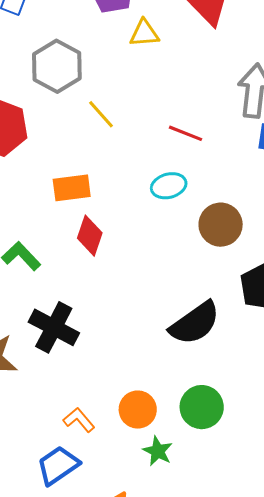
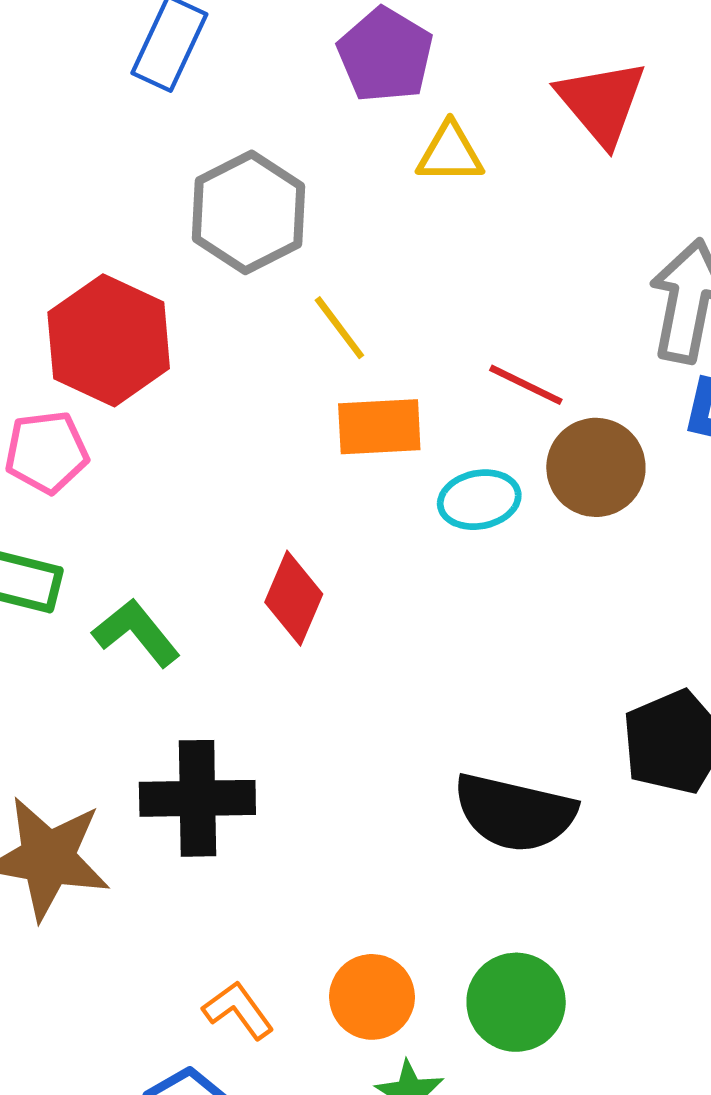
orange rectangle: (72, 188) -> (379, 427), moved
brown circle: (221, 225) -> (596, 467), moved
black semicircle: (195, 323) -> (515, 813), turned 44
black cross: (54, 327) -> (197, 798), turned -33

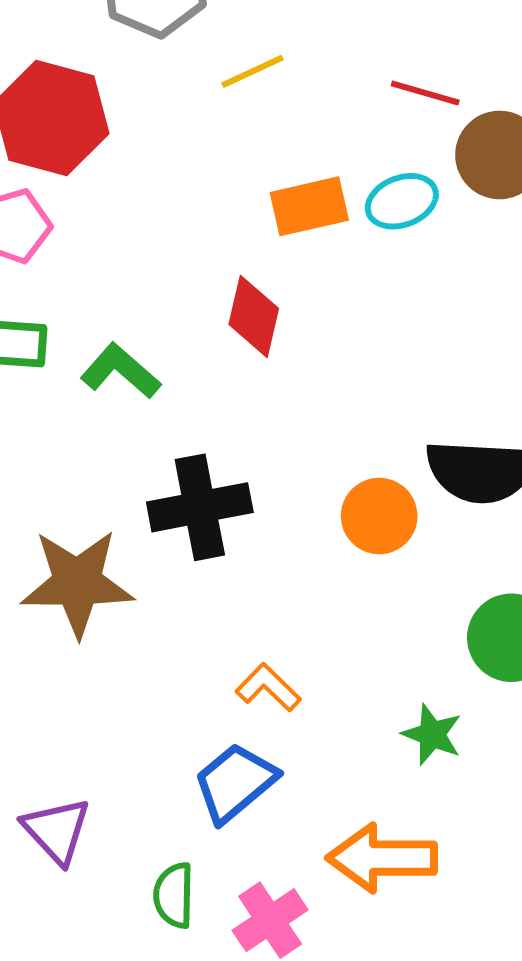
yellow line: (339, 328) -> (252, 71), turned -68
orange rectangle: (379, 427) -> (309, 206), moved
orange circle: (372, 997) -> (379, 516), moved

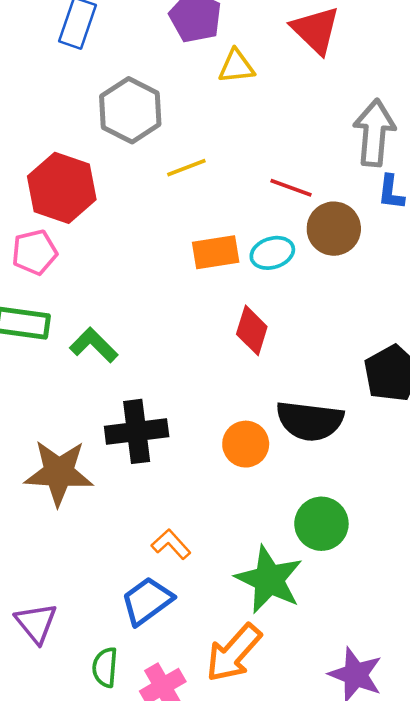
red diamond: (254, 316) -> (252, 330), moved
green star: (432, 734) -> (269, 580), size x1.8
orange arrow: (382, 858) -> (234, 653), turned -52

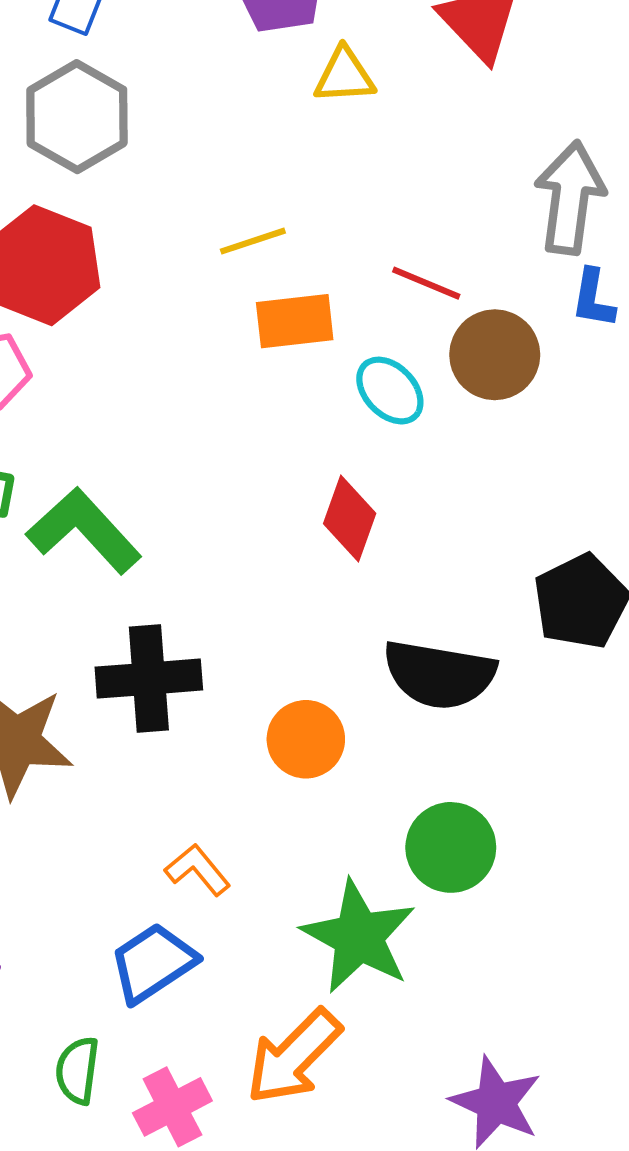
gray hexagon: (130, 110) -> (77, 117), moved
orange rectangle: (216, 252) -> (295, 321), moved
cyan ellipse: (272, 253) -> (390, 391), turned 60
green L-shape: (94, 345) -> (84, 531), size x1.4
orange circle: (246, 444) -> (306, 739), moved

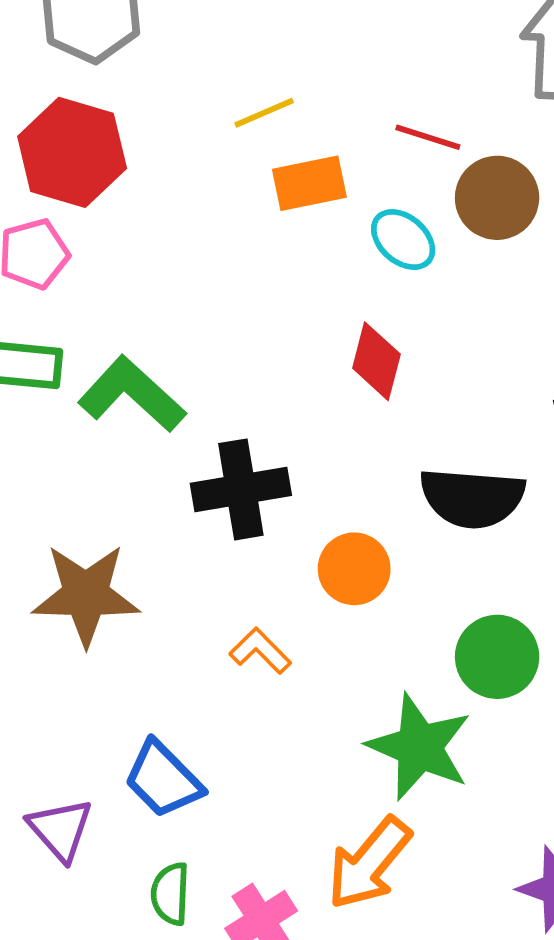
black cross: (149, 679) -> (241, 489), moved
orange L-shape: (198, 870) -> (260, 651), moved
blue trapezoid: (153, 963) -> (163, 779), moved, turned -96

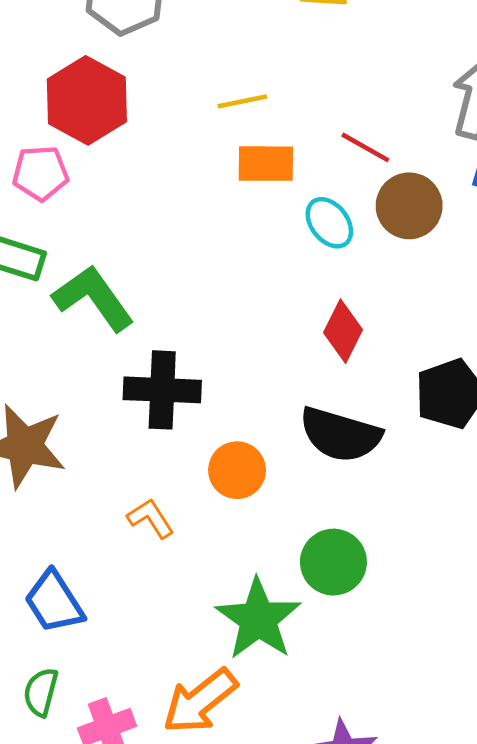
red diamond: (376, 361) -> (343, 331), moved

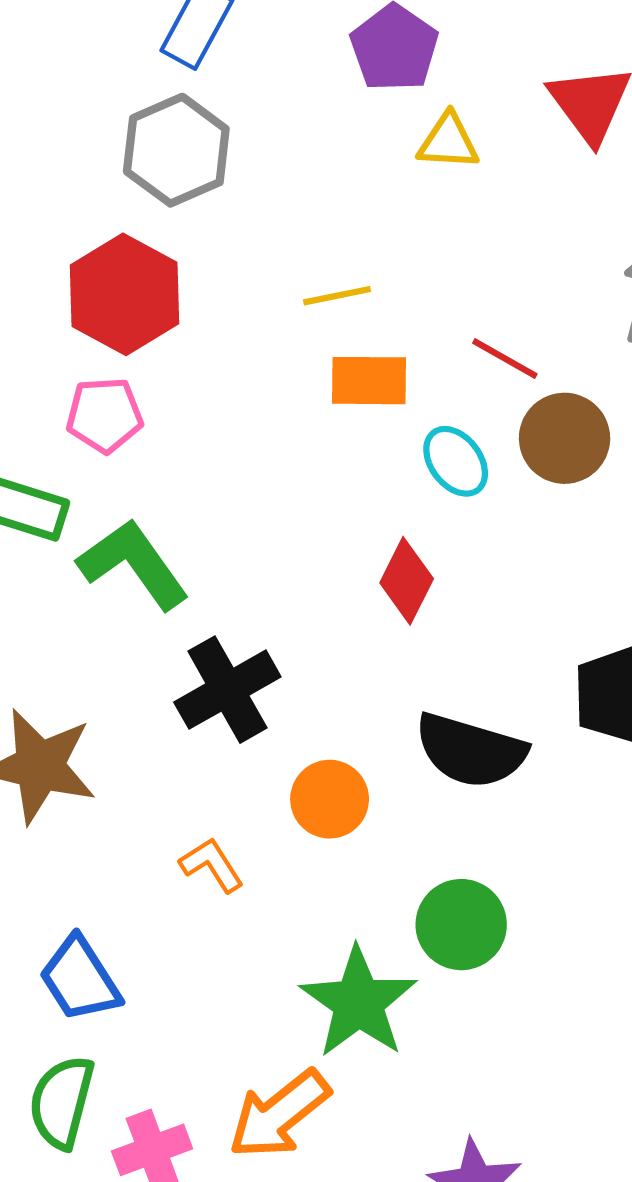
pink pentagon: (40, 173) -> (105, 415), moved
red diamond: (343, 331) -> (407, 581), moved
black cross: (162, 390) -> (227, 690), turned -32
green semicircle: (41, 692) -> (62, 1102), size x1.4

